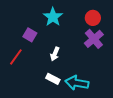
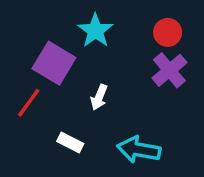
purple square: (30, 35) -> (54, 63), size x1.6
white rectangle: (53, 79) -> (70, 142), moved

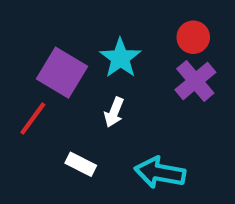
cyan star: (95, 31) -> (120, 58), moved

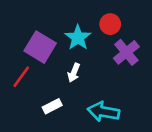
red circle: (193, 37) -> (110, 24), moved
white rectangle: (81, 164) -> (52, 106), turned -54

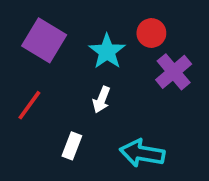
purple square: (40, 47) -> (44, 40), moved
white rectangle: (52, 106) -> (72, 146), turned -42

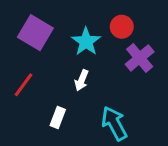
cyan arrow: (142, 153) -> (114, 123), turned 52

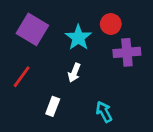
purple cross: (140, 58) -> (127, 52), turned 35
cyan arrow: (114, 123) -> (104, 112), size x0.7

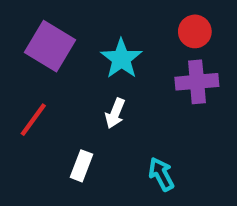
red circle: (111, 24) -> (195, 31), moved

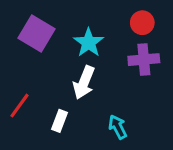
white arrow: (115, 113) -> (84, 83), size x1.5
red line: (33, 120) -> (20, 106), moved

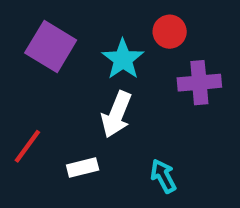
red circle: (142, 23) -> (170, 32), moved
white rectangle: (59, 121) -> (83, 168), turned 55

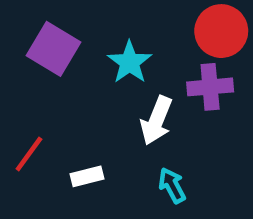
red circle: (170, 32) -> (221, 31), moved, size x1.5
white arrow: (117, 114) -> (156, 120), moved

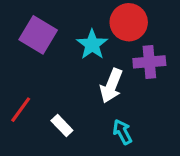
red circle: (221, 31) -> (129, 22), moved
white rectangle: (87, 176) -> (62, 126), turned 60

